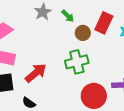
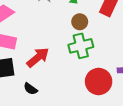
brown circle: (83, 33) -> (80, 22), moved

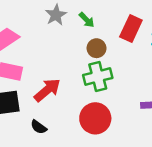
red circle: (99, 81) -> (95, 118), moved

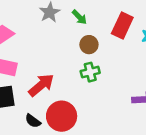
green cross: (98, 77) -> (90, 72), size x0.7
red circle: (95, 118) -> (62, 116), moved

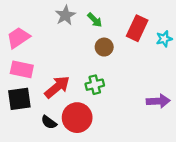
green cross: (90, 72) -> (95, 85), moved

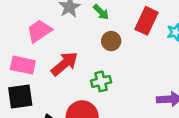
pink trapezoid: (18, 38) -> (39, 31), moved
red arrow: (57, 87) -> (64, 64), moved

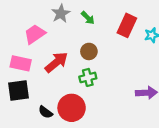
brown circle: (111, 41) -> (89, 51), moved

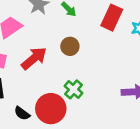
green cross: (88, 77) -> (74, 89), moved, turned -35

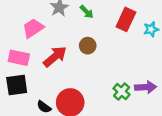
green cross: (74, 89) -> (122, 92), moved

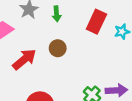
green arrow: (87, 12) -> (57, 14), turned 40

